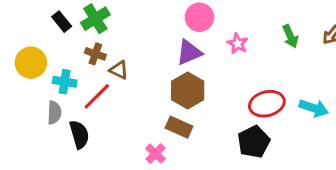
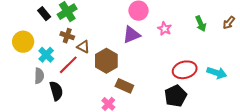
cyan cross: (65, 82) -> (46, 55), turned 35
brown hexagon: (188, 91) -> (106, 61), moved

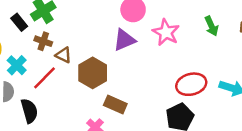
black rectangle: (44, 14) -> (19, 22), moved
pink star: (165, 29) -> (166, 32), size x1.5

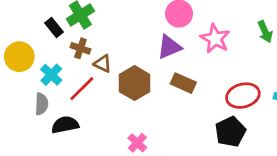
brown rectangle: (115, 104) -> (183, 83), moved
black semicircle: (29, 111) -> (65, 125), turned -85

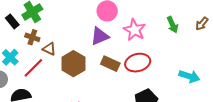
red ellipse: (243, 96) -> (138, 63), moved

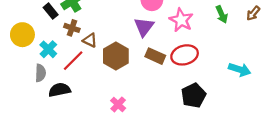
purple triangle: (100, 36) -> (144, 27), turned -30

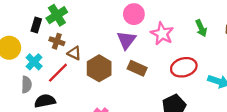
black rectangle: (51, 11) -> (36, 25), turned 56
red ellipse: (185, 55) -> (184, 67), moved

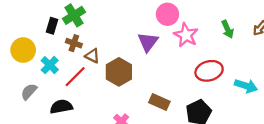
pink circle: (134, 14) -> (167, 14), moved
brown rectangle: (137, 68) -> (159, 102), moved
gray semicircle: (26, 85) -> (29, 92), moved, turned -140

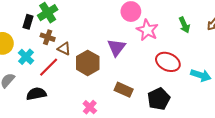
purple triangle: (148, 42) -> (116, 48), moved
red ellipse: (209, 71) -> (168, 62), turned 40

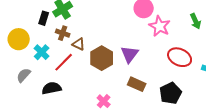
purple triangle: (116, 48) -> (130, 54), moved

